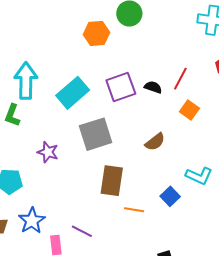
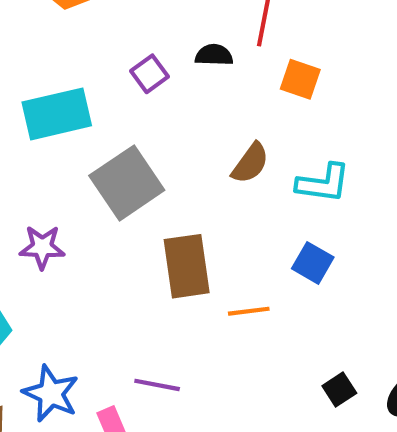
purple square: (121, 87) -> (149, 74), size x0.6
cyan rectangle: (73, 93) -> (57, 114), turned 44
cyan L-shape: (199, 176) -> (323, 183), moved

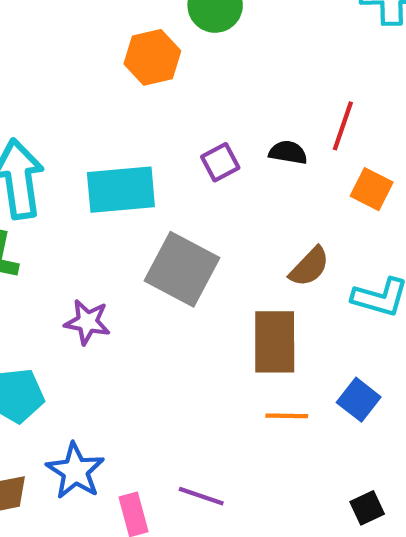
gray square: (127, 183) -> (182, 269), turned -36
blue square: (313, 263) -> (359, 400), moved
brown rectangle: (187, 266) -> (275, 342), moved
purple line: (157, 385) -> (201, 496), moved

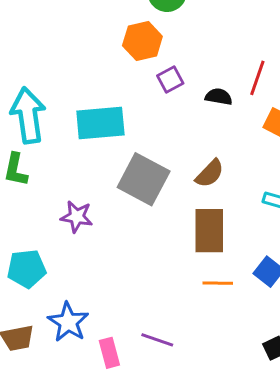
orange hexagon: (152, 57) -> (142, 41), moved
purple square: (220, 162) -> (170, 80), moved
brown semicircle: (309, 267) -> (210, 174), moved

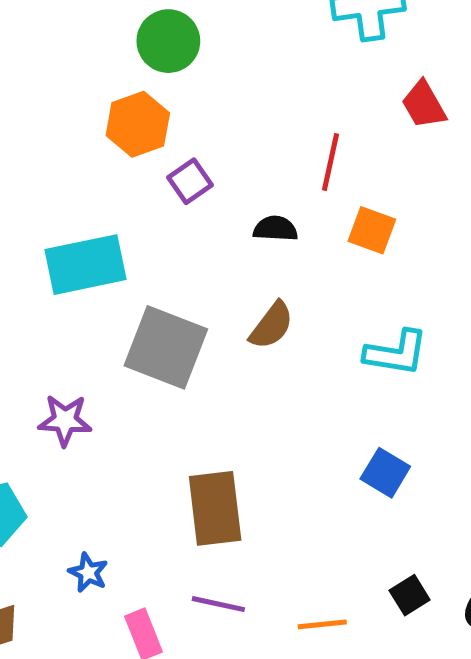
black semicircle: (219, 97) -> (275, 229), moved
brown rectangle: (209, 231) -> (215, 508), moved
orange line: (218, 283) -> (322, 624), moved
blue star: (68, 322) -> (88, 573), moved, size x0.6

